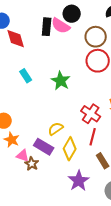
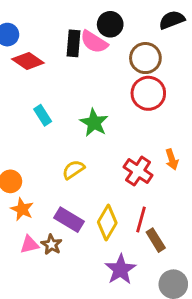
red diamond: (16, 39) -> (28, 61), turned -40
yellow semicircle: (56, 129) -> (73, 170), moved
red line: (93, 137) -> (141, 220), moved
pink triangle: (23, 156) -> (29, 245), moved, turned -32

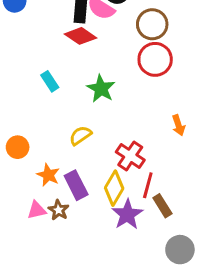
red diamond: (28, 61) -> (80, 36), moved
red cross: (138, 171) -> (130, 156), moved
orange star: (22, 209) -> (48, 175), moved
purple rectangle: (69, 220) -> (76, 185), turned 32
purple star: (120, 269) -> (127, 214), moved

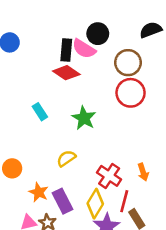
orange arrow: (179, 125) -> (143, 172), moved

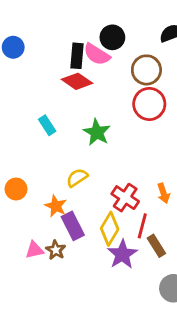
orange star: (39, 192) -> (56, 206), moved

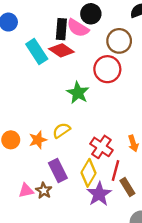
red circle: (149, 104) -> (107, 69), moved
cyan rectangle: (47, 125) -> (37, 52), moved, size x1.5
orange star: (56, 206) -> (38, 140), moved, turned 30

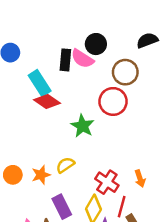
red diamond: (61, 50) -> (47, 101), moved

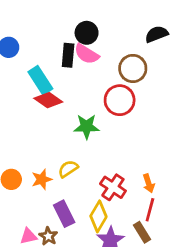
black circle: (96, 44) -> (87, 33), moved
green star: (82, 126) -> (87, 127), turned -30
red line: (122, 207) -> (150, 210), moved

